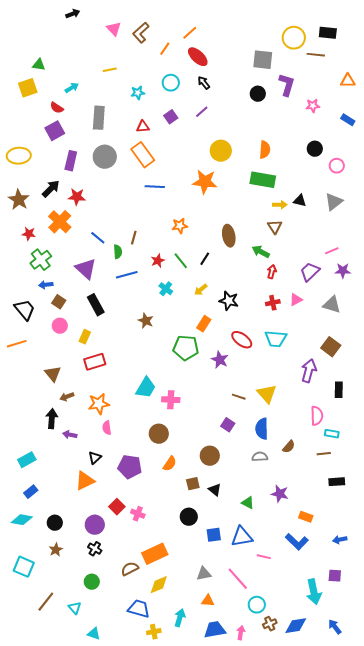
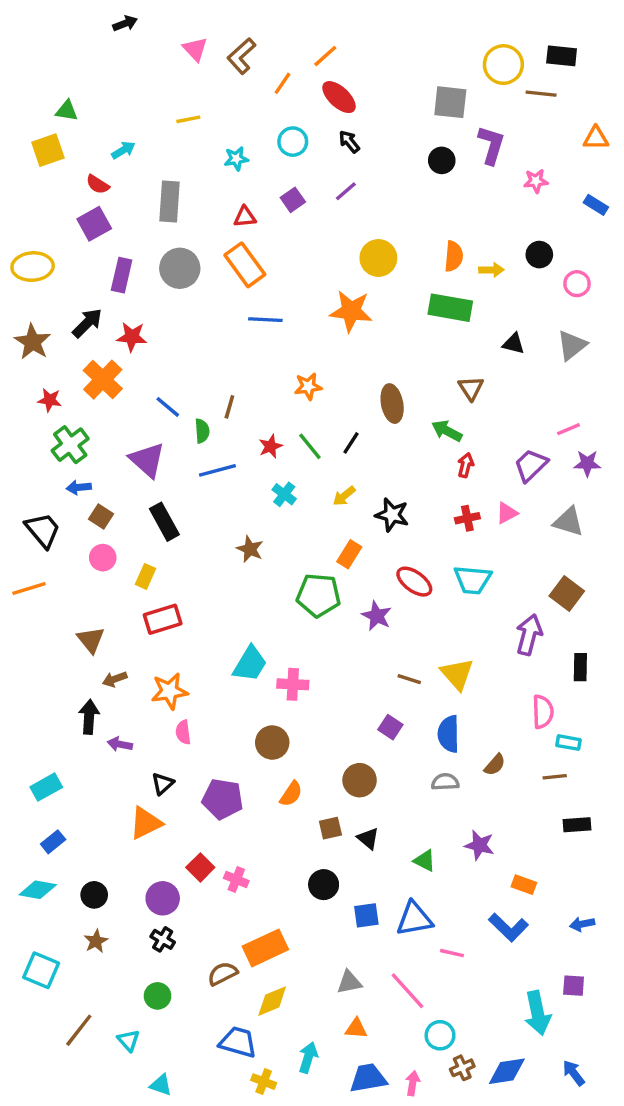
yellow arrow: (280, 205) -> (491, 270), moved
yellow cross: (154, 632) -> (264, 1082), turned 32

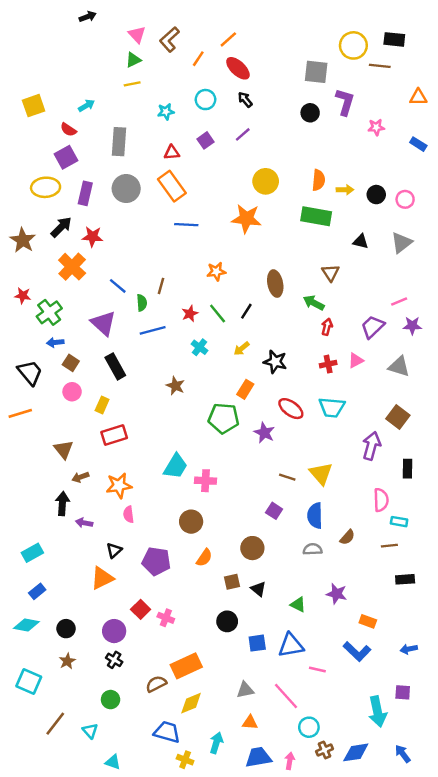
green triangle: (67, 111) -> (133, 60), moved, turned -35
black circle: (539, 255) -> (376, 195), moved
yellow ellipse: (33, 267) -> (46, 187), moved
red star: (50, 400) -> (23, 296), moved

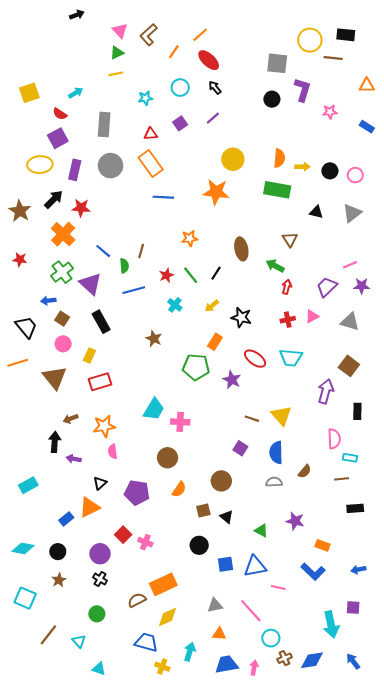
green cross: (49, 312) -> (62, 272), moved
brown triangle: (64, 449) -> (55, 378), moved, size x1.4
blue rectangle: (37, 591) -> (66, 519), moved

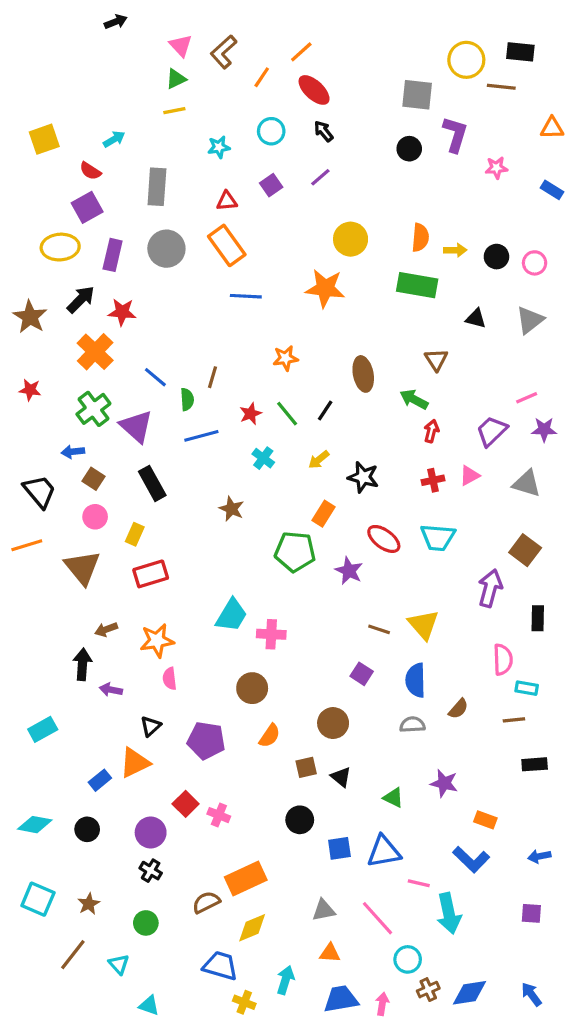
brown star: (59, 580) -> (89, 904), moved
cyan arrow: (331, 624) -> (449, 913), moved

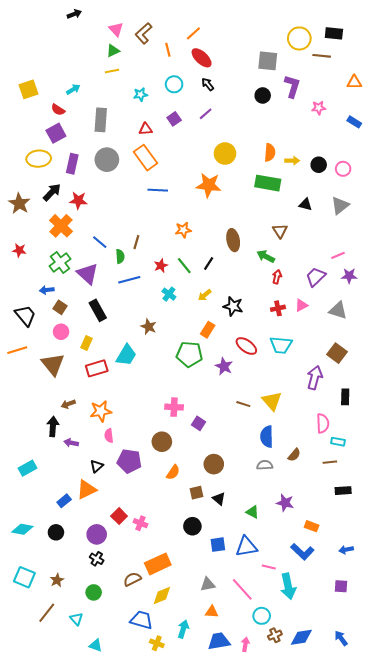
orange line: (262, 77) -> (168, 50), turned -48
cyan trapezoid: (232, 615) -> (126, 355), moved
purple square: (362, 674) -> (199, 423), moved
purple pentagon: (206, 740) -> (129, 461), moved

